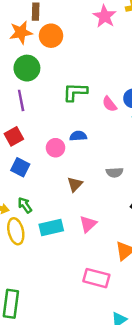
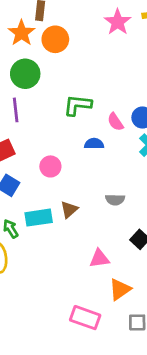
orange star: (21, 32) -> (21, 33), turned -30
blue semicircle: (78, 136) -> (94, 144), moved
pink triangle: (88, 224) -> (99, 259), moved, turned 30
cyan rectangle: (51, 228) -> (39, 218), moved

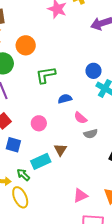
orange circle: (55, 39) -> (26, 45), moved
pink semicircle: (115, 122) -> (80, 118), moved
pink triangle: (99, 259) -> (80, 196), moved

